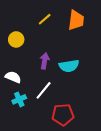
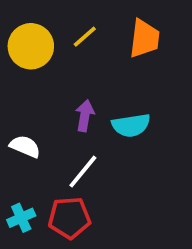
yellow circle: (16, 39) -> (31, 46), moved, size x1.5
cyan cross: (19, 99) -> (21, 218), moved
red pentagon: (63, 115) -> (69, 218), moved

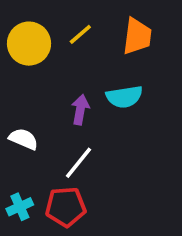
cyan semicircle: (131, 125) -> (124, 97), moved

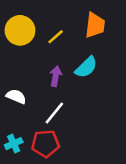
yellow line: (80, 34) -> (56, 37), moved
cyan semicircle: (124, 97) -> (86, 67), turned -35

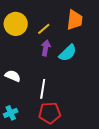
purple arrow: (56, 76) -> (46, 48), moved
white line: (54, 113) -> (43, 89), turned -30
red pentagon: (45, 144) -> (50, 113), moved

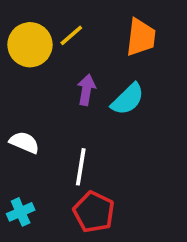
yellow line: (44, 29) -> (71, 35), moved
red pentagon: (50, 113) -> (94, 212), turned 30

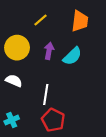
yellow circle: (30, 45) -> (17, 48), moved

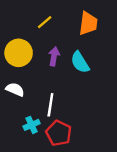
cyan semicircle: (72, 56) -> (80, 62), turned 102
cyan cross: (12, 120) -> (32, 125), moved

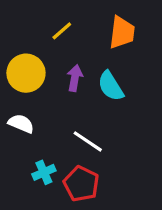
white line: (50, 105) -> (88, 141), moved, turned -65

